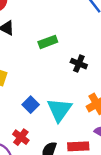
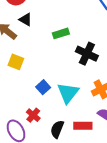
black cross: (79, 64) -> (87, 54), size x1.5

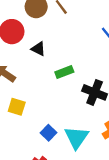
black triangle: (26, 20) -> (38, 49), moved

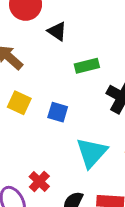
blue square: (49, 133) -> (58, 112), moved, turned -35

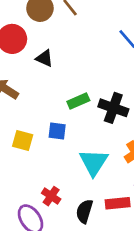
green rectangle: (87, 66) -> (78, 101), moved
yellow square: (19, 103) -> (23, 140), moved

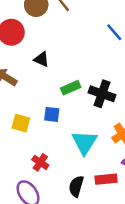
black triangle: (45, 58) -> (41, 59), moved
red cross: (51, 196) -> (40, 162), moved

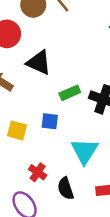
black triangle: (41, 59) -> (39, 63), size x1.5
black semicircle: (76, 186) -> (66, 188), moved, turned -35

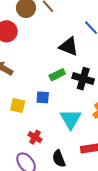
black triangle: (39, 63) -> (69, 46), moved
black semicircle: (66, 188) -> (59, 159), moved

